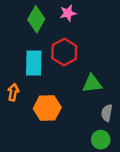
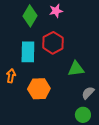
gray semicircle: (107, 113) -> (88, 93), turned 32

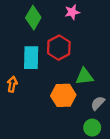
pink star: (56, 11) -> (72, 12), moved
orange hexagon: (39, 89) -> (63, 95), moved

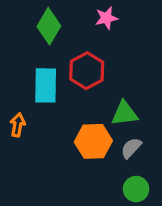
gray semicircle: (98, 103) -> (131, 148), moved

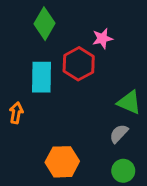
pink star: (106, 18) -> (102, 38), moved
green triangle: (125, 113) -> (129, 102), moved, turned 30
orange hexagon: (93, 141) -> (62, 162), moved

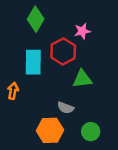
green triangle: (129, 102) -> (82, 79), moved, turned -30
gray semicircle: (119, 134) -> (66, 108), moved, turned -112
green circle: (123, 171) -> (91, 132), moved

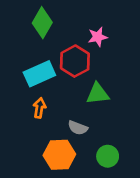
cyan rectangle: (33, 62) -> (39, 74), turned 65
orange arrow: (13, 91) -> (39, 108), moved

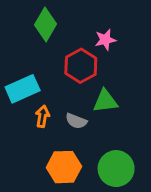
cyan rectangle: (39, 74) -> (23, 89), moved
gray semicircle: (78, 128) -> (76, 121), moved
green circle: (108, 156) -> (116, 169), size x1.5

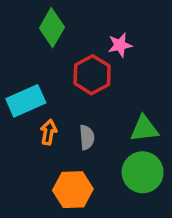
green triangle: (105, 101) -> (144, 129), moved
gray semicircle: (76, 121) -> (87, 137), turned -115
green circle: (116, 169) -> (143, 172), moved

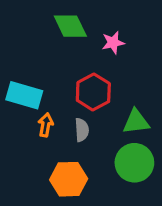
green diamond: (52, 28) -> (70, 26), moved, turned -56
red hexagon: (92, 75) -> (93, 92), moved
cyan rectangle: (26, 101) -> (24, 95), turned 40

